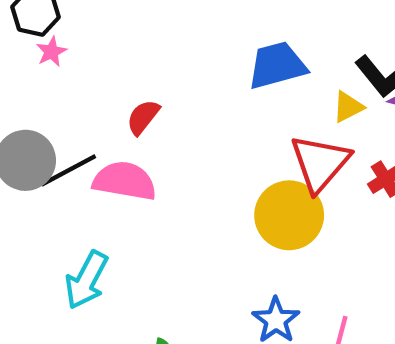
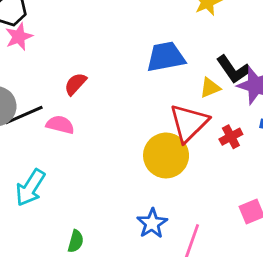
pink star: (51, 52) -> (19, 37), size x1.4
pink semicircle: (125, 181) -> (60, 125), size x0.7

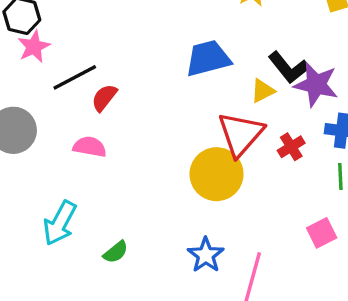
black line: (24, 115) -> (75, 77), moved
green semicircle: (76, 241) -> (116, 252), moved, turned 40

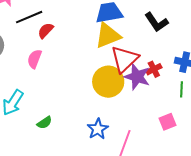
purple star: (316, 85) -> (137, 77), moved
yellow triangle: (263, 91) -> (108, 36), moved, size x1.8
pink semicircle: (90, 147) -> (34, 59), turned -84

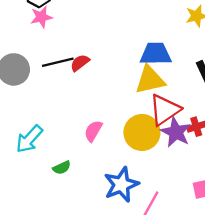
black line: (29, 17) -> (58, 62), moved
pink semicircle: (34, 59) -> (93, 131), moved
blue star: (98, 129) -> (121, 185), size x1.4

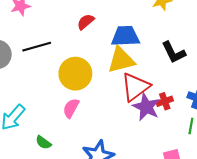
red semicircle: (80, 63) -> (86, 22), moved
yellow circle: (142, 132) -> (75, 74), moved
green semicircle: (62, 168) -> (43, 142), turned 63

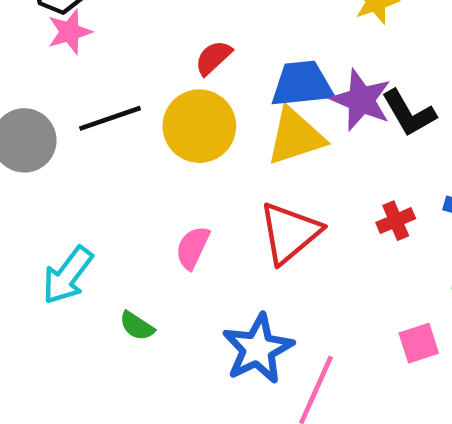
yellow circle: (75, 74) -> (199, 126), moved
red triangle: (135, 87) -> (290, 233), moved
purple star: (146, 107) -> (361, 100), moved

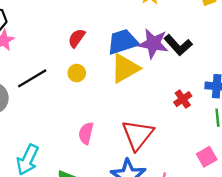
yellow circle: (199, 126) -> (77, 73), size x0.5
red triangle: (290, 233) -> (138, 135), moved

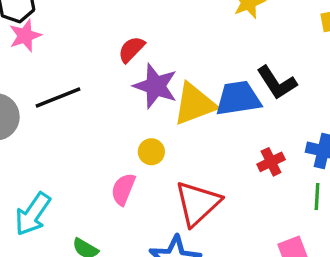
blue trapezoid: (123, 42) -> (238, 98), moved
purple star: (153, 44) -> (155, 86), moved
yellow circle: (77, 73) -> (151, 152), moved

